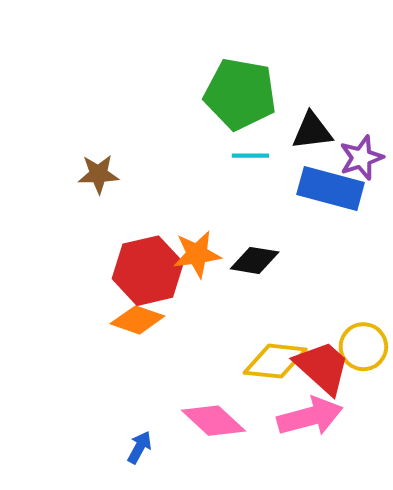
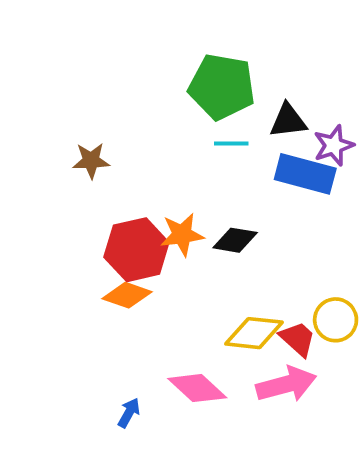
red trapezoid: (322, 367) -> (298, 339), size x0.7

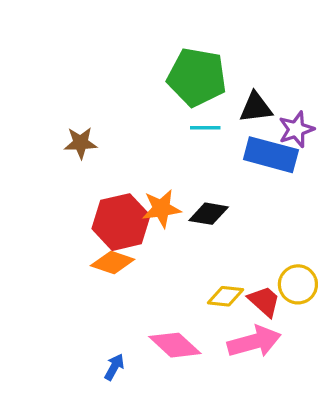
yellow diamond: (254, 333) -> (225, 296), size x0.7

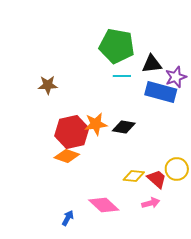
pink arrow: (254, 342) -> (151, 203), size x0.6

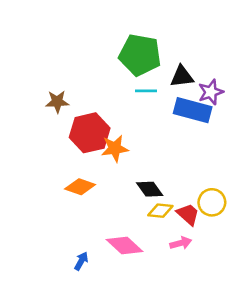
black diamond: (124, 127) -> (150, 189), moved, turned 45
red hexagon: (72, 132) -> (90, 133), moved

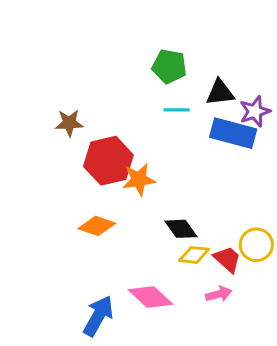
green pentagon: (140, 55) -> (169, 66), size x0.7
blue arrow: (81, 261) -> (98, 316), size x1.8

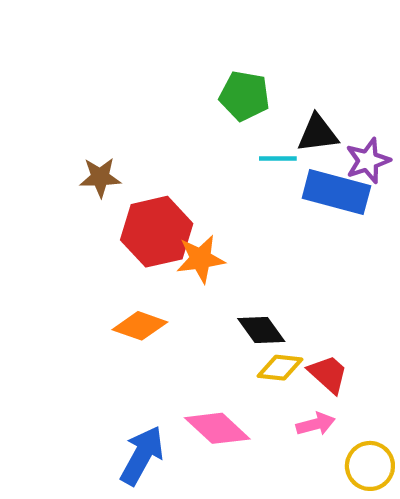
cyan line: (177, 110) -> (278, 159), moved
yellow circle: (256, 245) -> (370, 466), moved

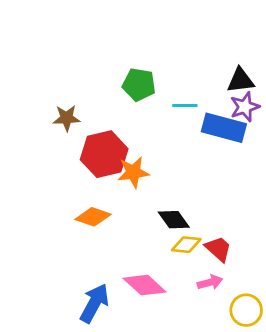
green pentagon: (244, 96) -> (139, 85), moved
black triangle: (318, 133) -> (241, 80), moved

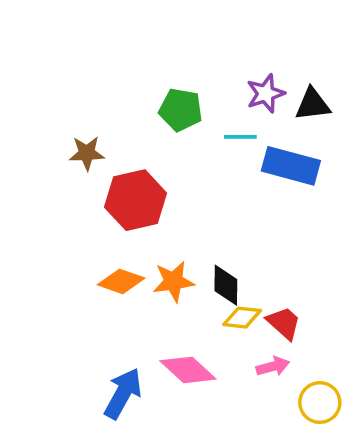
purple star: (245, 107) -> (266, 94), moved
orange star: (133, 172) -> (173, 281), moved
black diamond: (174, 220) -> (226, 285), turned 36

